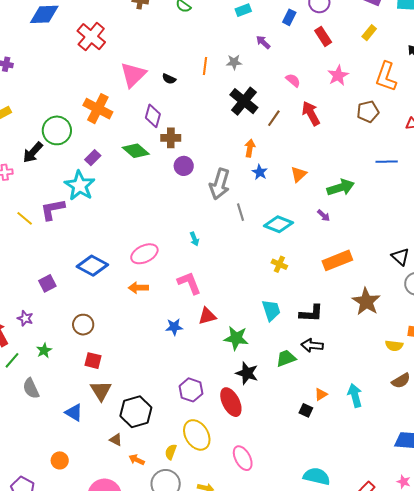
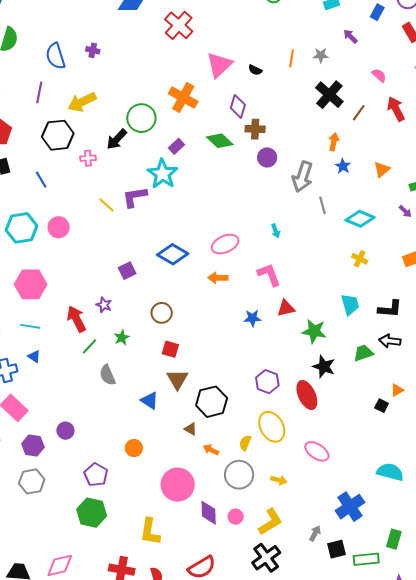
pink ellipse: (243, 458) -> (317, 451), turned -30

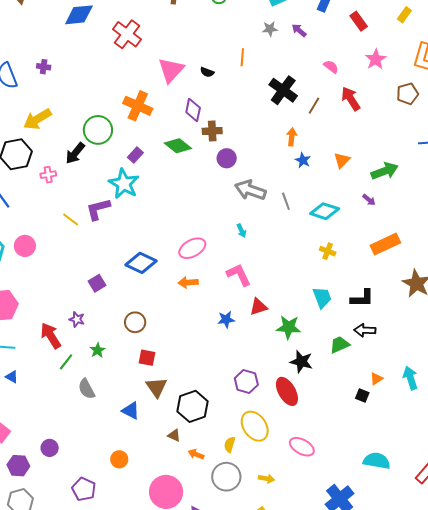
gray star: (321, 55) -> (270, 29), moved
gray arrow: (302, 177) -> (250, 190), moved, turned 96

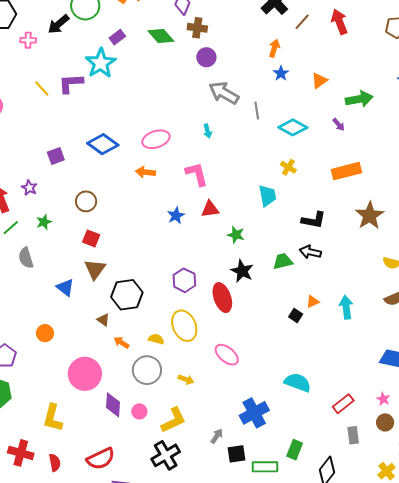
cyan trapezoid: (322, 297) -> (267, 196), moved
blue star: (226, 320) -> (176, 216), turned -30
green star: (289, 327) -> (236, 235), size x0.7
yellow semicircle: (230, 444) -> (156, 339), turned 77

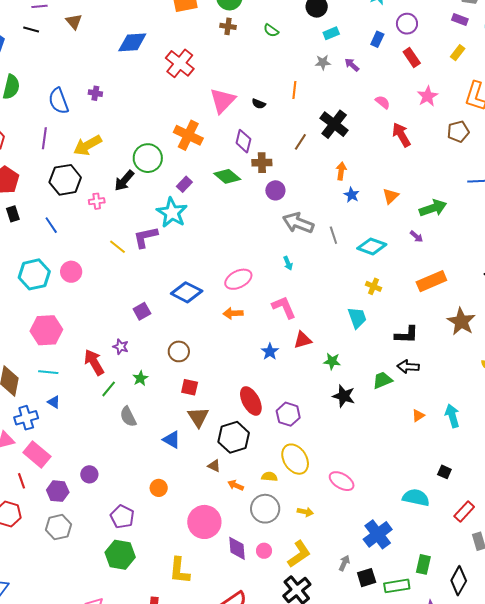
brown line: (302, 22) -> (300, 142), moved
red ellipse: (222, 298) -> (251, 401), moved
black square: (296, 316) -> (444, 472), moved

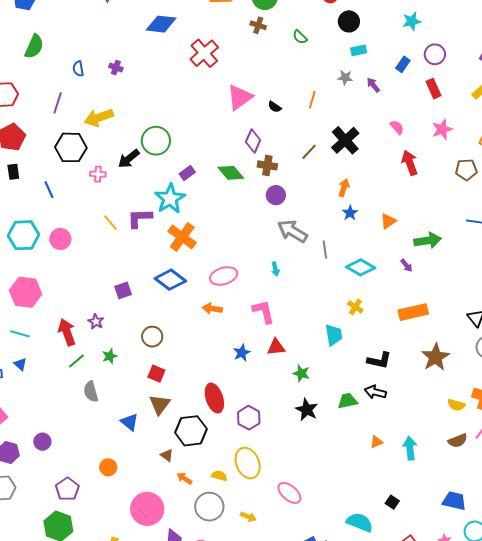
blue semicircle: (59, 101) -> (78, 69), size x0.6
orange cross: (188, 135) -> (182, 237), moved

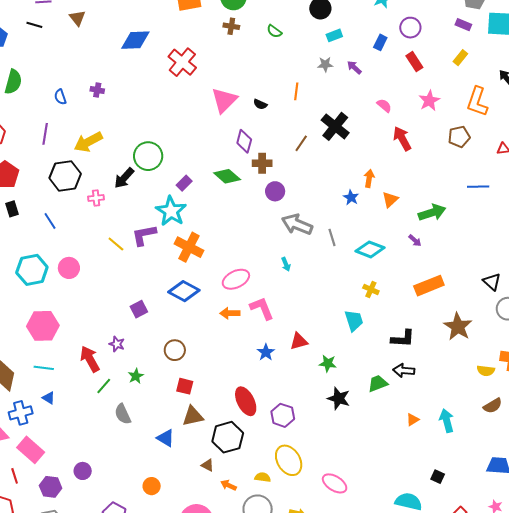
orange arrow: (344, 188) -> (369, 178), moved
pink L-shape: (263, 312) -> (262, 308), moved
brown triangle: (160, 405) -> (193, 416), turned 50

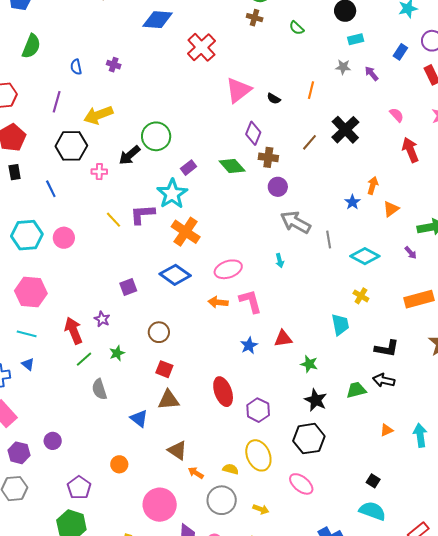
black hexagon: (228, 437) -> (309, 439), moved
brown triangle: (208, 465) -> (177, 450), size x1.5
black square: (438, 477) -> (373, 481), moved

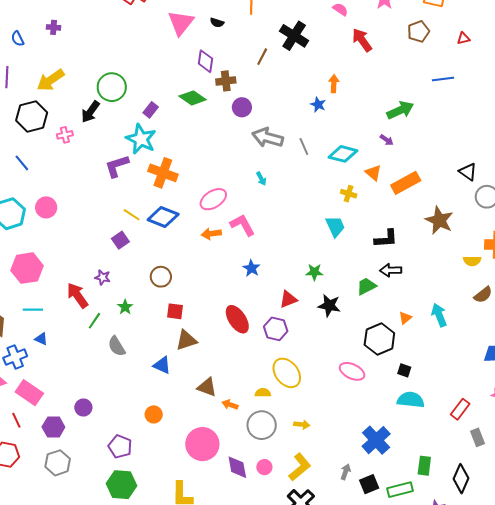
orange triangle: (391, 209) -> (373, 173), moved, turned -30
yellow line: (113, 220) -> (132, 215), moved
red triangle: (283, 339) -> (288, 299), moved
black hexagon: (309, 439) -> (379, 339), moved
pink ellipse: (301, 484) -> (352, 371), moved

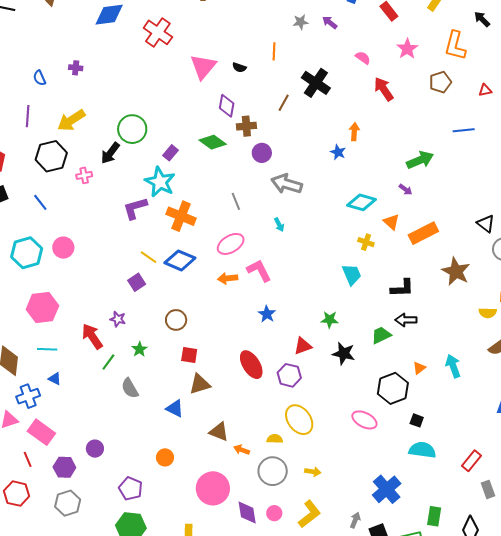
gray line: (304, 146) -> (236, 201), moved

